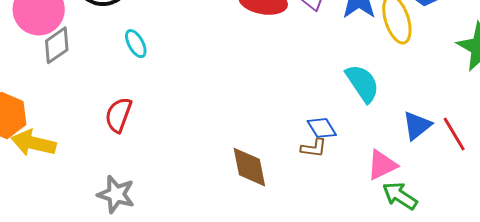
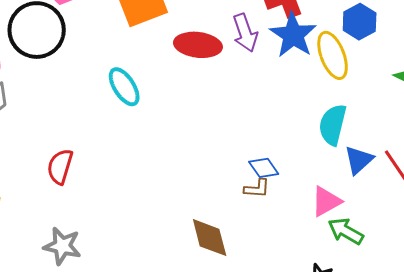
cyan ellipse: (136, 44) -> (124, 87), moved, size x1.4
cyan semicircle: (362, 83) -> (333, 125), moved, turned -129
brown diamond: (249, 167) -> (210, 238), moved

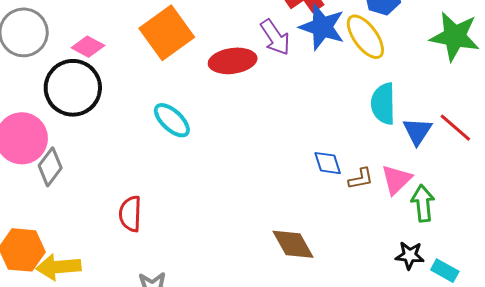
blue diamond: (264, 168) -> (328, 163), turned 32
brown L-shape: (257, 188) -> (361, 179), moved
green arrow: (346, 231) -> (423, 203), turned 69

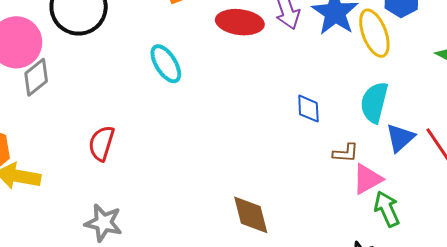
blue diamond: (328, 163) -> (308, 109), moved
brown L-shape: (361, 179) -> (346, 153), moved
green arrow: (423, 203) -> (387, 209), turned -33

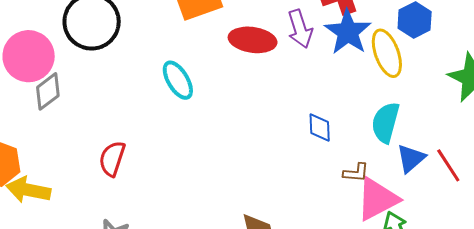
pink triangle: (367, 179) -> (377, 199), size x1.4

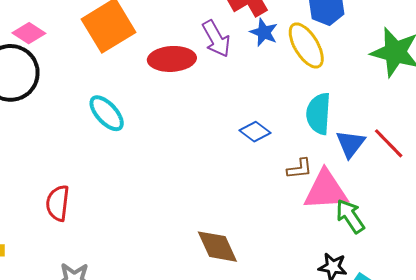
blue star: (348, 32) -> (264, 32), size x0.6
blue diamond: (320, 128) -> (255, 132), turned -40
pink triangle: (377, 199) -> (326, 190), turned 36

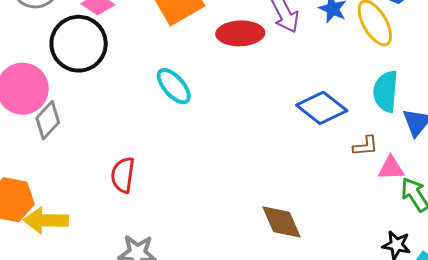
blue diamond: (255, 132) -> (322, 108), size x1.6
pink triangle: (326, 190) -> (391, 168), size x0.6

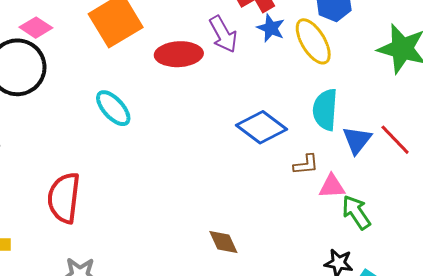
red semicircle: (123, 175) -> (64, 198), size x1.4
brown diamond: (282, 222) -> (223, 242), size x0.7

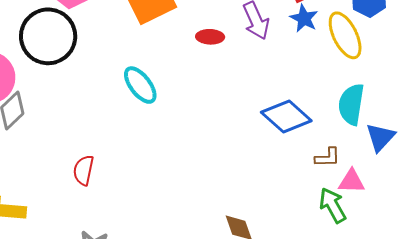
red ellipse: (179, 54) -> (210, 37), size x0.6
red semicircle: (64, 198) -> (84, 170), size x0.6
green arrow: (356, 212) -> (333, 205), moved

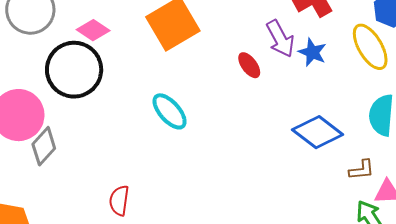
blue star: (304, 18) -> (312, 52), moved
red ellipse: (210, 37) -> (249, 65), moved, turned 56

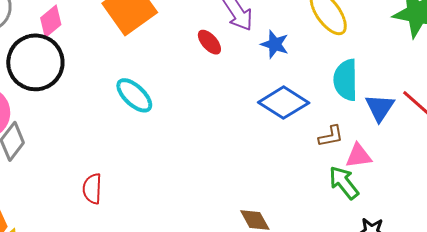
pink diamond: (93, 30) -> (51, 21), turned -68
blue star: (312, 52) -> (275, 44), moved

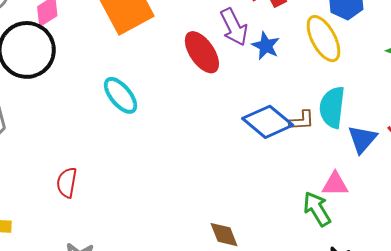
red ellipse: (209, 42) -> (202, 52), size x1.6
blue star: (275, 44) -> (266, 46), moved
brown L-shape: (331, 136) -> (302, 120), moved

